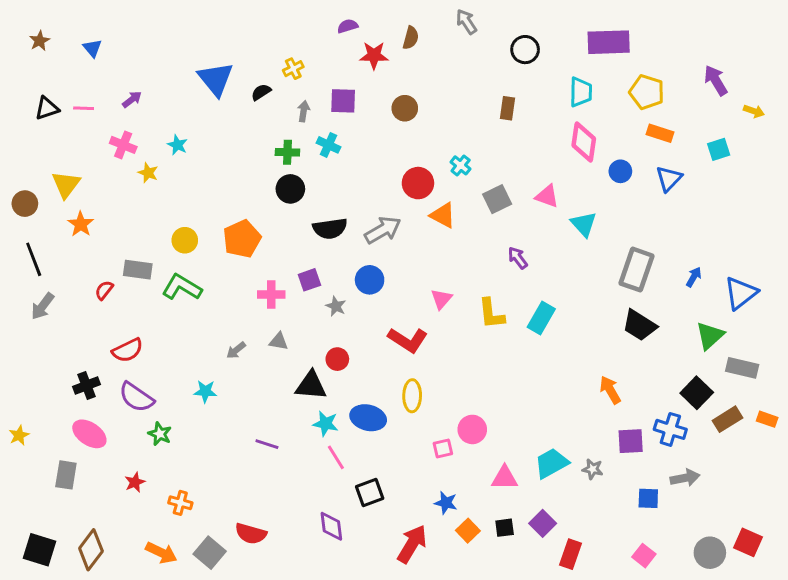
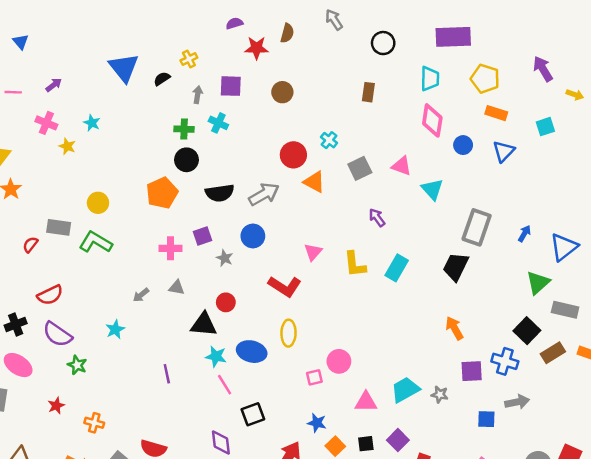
orange pentagon: (242, 239) -> (162, 193), moved
black trapezoid: (639, 325) -> (456, 267), moved, turned 84
cyan star: (205, 391) -> (115, 329), turned -30
purple line: (267, 444) -> (167, 374), turned 60

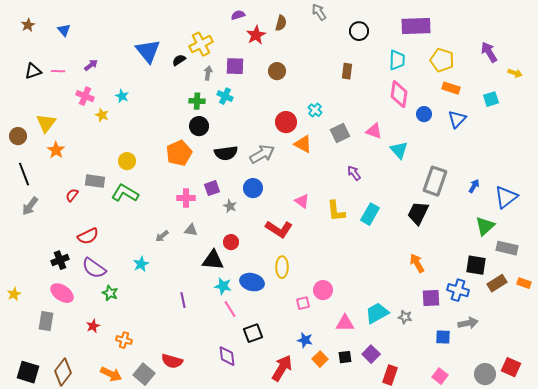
red star: (257, 48) -> (256, 35), turned -30
yellow cross: (189, 59) -> (201, 44), size x1.6
pink triangle: (313, 252) -> (302, 201), turned -35
black square: (527, 331) -> (476, 265), turned -35

